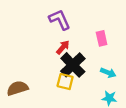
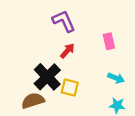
black cross: (73, 65) -> (47, 77), moved
brown semicircle: (18, 88) -> (33, 101), moved

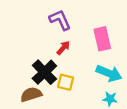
pink rectangle: (109, 41) -> (102, 39), size x1.5
cyan arrow: (116, 78) -> (109, 73), size x1.6

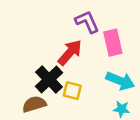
purple L-shape: (60, 20) -> (87, 22), moved
red arrow: (63, 48) -> (70, 53), size x1.6

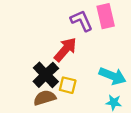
pink rectangle: (113, 43) -> (106, 16), moved
brown semicircle: (34, 104) -> (45, 98), moved

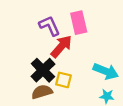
pink rectangle: (106, 16) -> (79, 23), moved
purple L-shape: (81, 21) -> (49, 26), moved

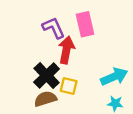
red arrow: (61, 46) -> (66, 50), turned -30
cyan arrow: (106, 71) -> (114, 77), turned -45

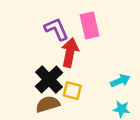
cyan arrow: (114, 77) -> (120, 81), size x0.7

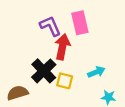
cyan arrow: (120, 81) -> (96, 72), moved
brown semicircle: (48, 104) -> (17, 93), moved

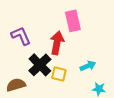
purple L-shape: (50, 26) -> (21, 36), moved

